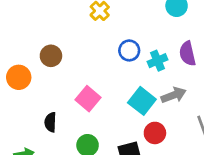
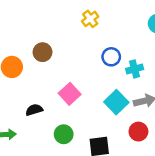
black semicircle: (50, 122) -> (34, 110), turned 63
red circle: (155, 133) -> (138, 132), moved

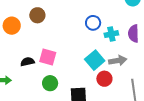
pink square: (70, 94) -> (48, 57), moved, turned -36
red circle: (138, 132) -> (104, 79), moved

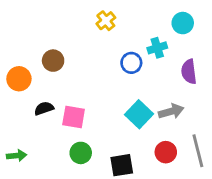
cyan cross: (111, 34) -> (157, 48), moved
black semicircle: (27, 62) -> (44, 108), moved
red circle: (104, 79) -> (166, 152), moved

